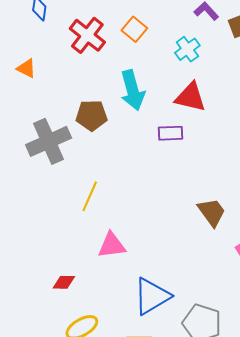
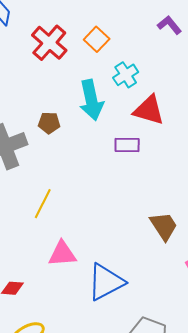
cyan cross: (187, 49) -> (126, 75), moved
brown pentagon: (92, 115) -> (49, 123), size x0.7
blue triangle: (152, 296) -> (106, 282), moved

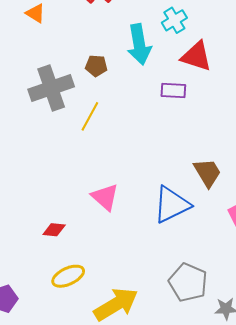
yellow line: (43, 204) -> (90, 116), moved
pink triangle: (62, 254) -> (105, 197), turned 44
blue triangle: (106, 282) -> (172, 205), moved

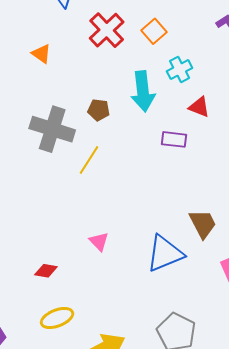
red triangle: (196, 56) -> (199, 107), size x0.7
gray cross: (51, 88) -> (52, 129), turned 33
pink triangle: (105, 197) -> (99, 241), size x0.7

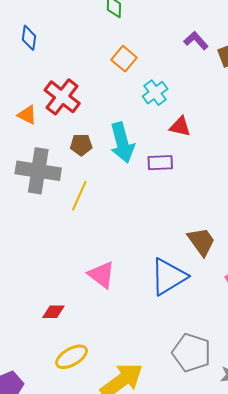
red cross: (107, 30) -> (62, 97), moved
orange triangle: (41, 54) -> (27, 115), moved
cyan arrow: (143, 91) -> (122, 143), moved
pink triangle: (99, 241) -> (101, 275), size x1.4

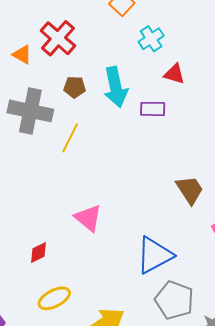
blue triangle: (168, 277) -> (154, 255), moved
red diamond: (53, 312) -> (38, 253), turned -30

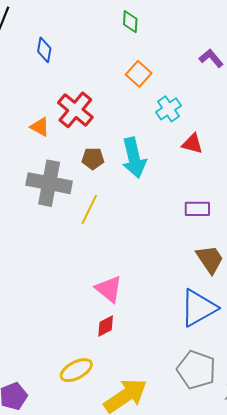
purple rectangle: (153, 109) -> (197, 209), moved
red diamond: (38, 253) -> (106, 326), moved
blue triangle: (154, 255) -> (198, 308), moved

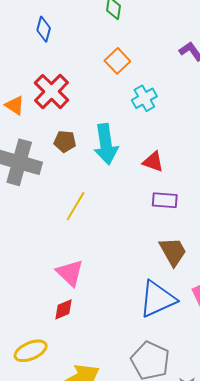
blue diamond: (44, 50) -> (44, 29), moved
red triangle: (192, 144) -> (153, 162), moved
yellow line: (89, 209) -> (76, 206), moved

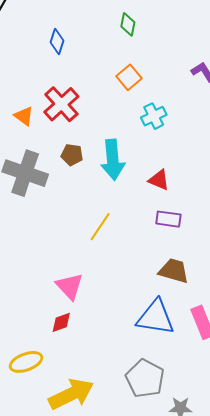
yellow line: (76, 206) -> (100, 227), moved
brown trapezoid: (173, 252) -> (174, 271), turned -48
blue triangle: (157, 299) -> (156, 317), turned 30

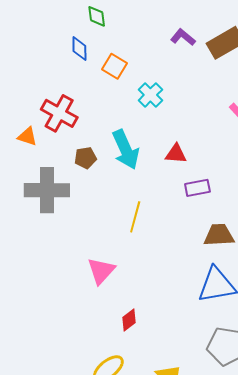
blue diamond: (57, 42) -> (79, 48), moved
pink triangle: (70, 286) -> (101, 271), moved, turned 44

